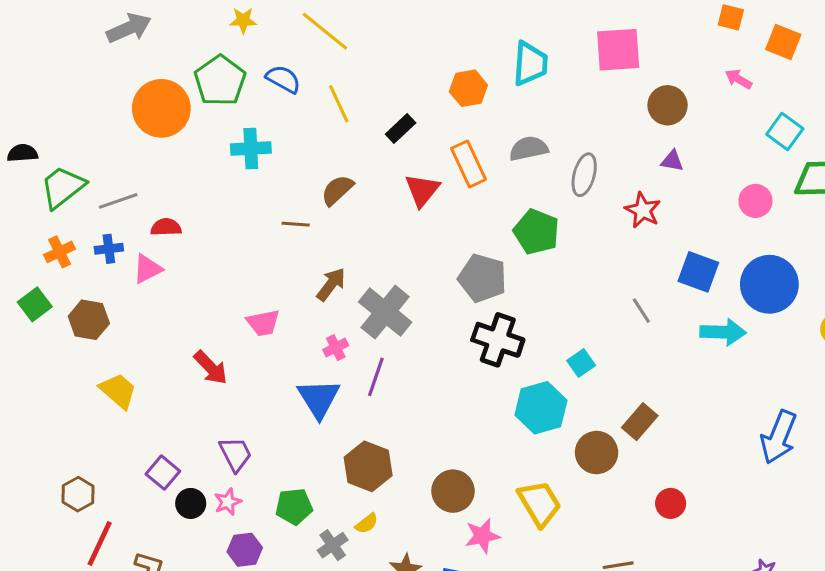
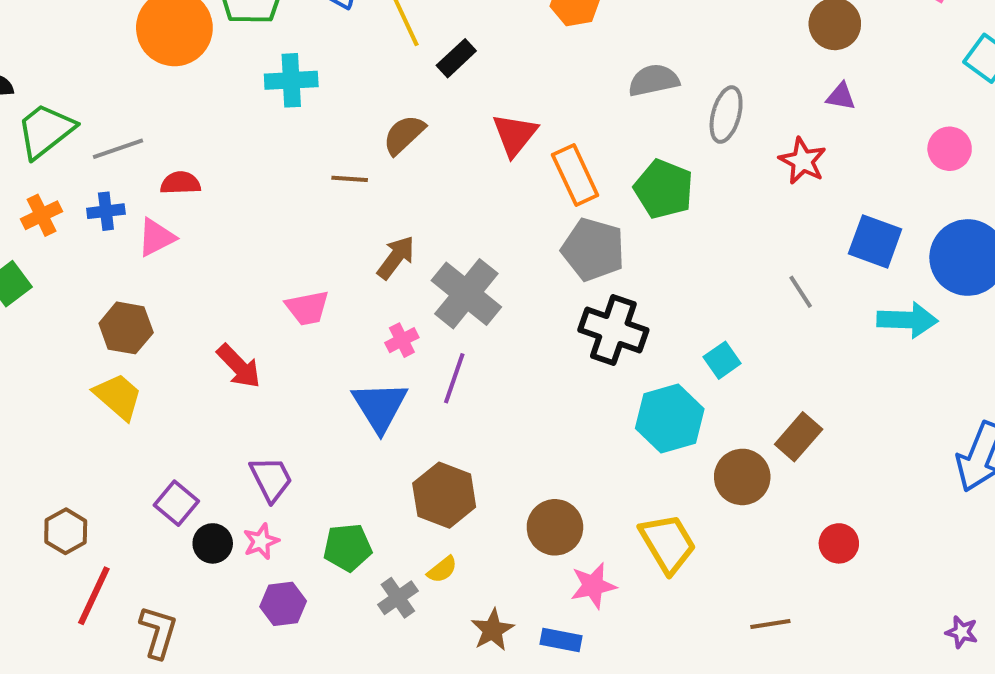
black rectangle: (401, 128) -> (456, 58), moved
orange rectangle: (468, 164) -> (575, 175), moved
brown hexagon: (89, 320) -> (126, 328), moved

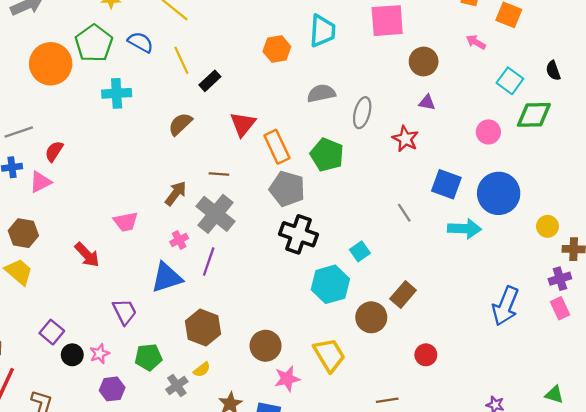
brown line: (350, 179) -> (219, 174), moved
red semicircle: (180, 183) -> (54, 151), turned -55
blue triangle: (380, 406) -> (167, 278), turned 44
purple trapezoid: (271, 479) -> (125, 312), moved

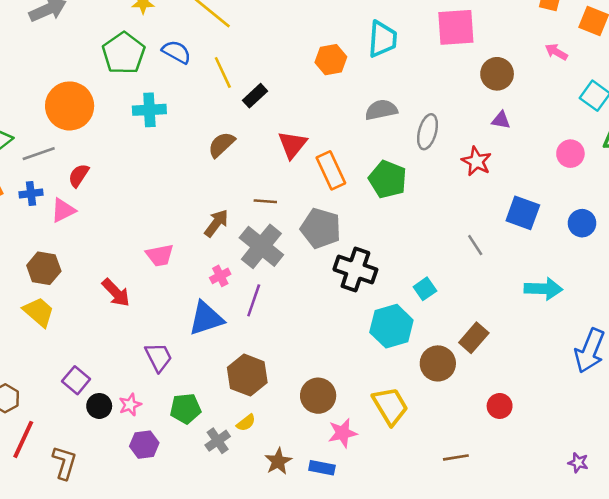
orange circle: (51, 64) -> (70, 106), moved
gray pentagon: (287, 189) -> (321, 228), moved
blue circle: (499, 193) -> (582, 223), size x0.6
cyan arrow: (464, 229) -> (543, 289), moved

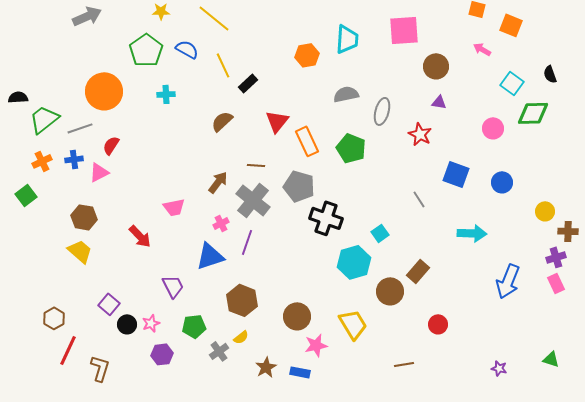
cyan cross: (149, 110) -> (166, 94), size x0.7

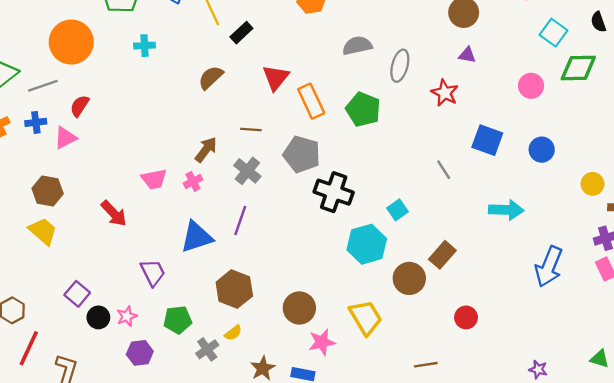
gray cross: (253, 200) -> (247, 171), size x0.7
pink cross: (221, 223) -> (193, 182), moved

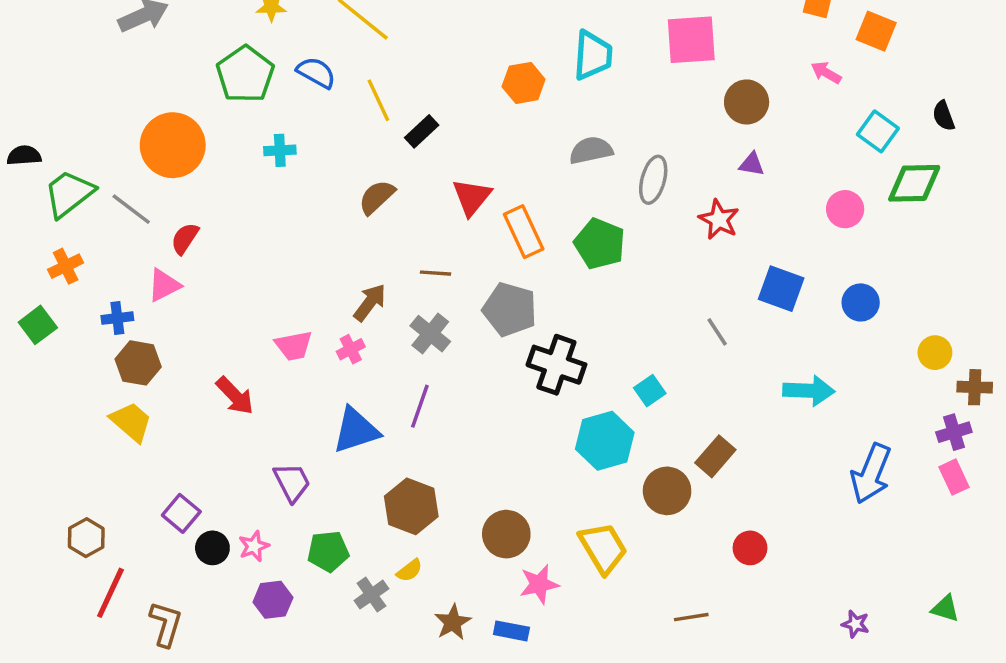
gray line: (43, 86) -> (131, 209), turned 56
blue cross: (36, 122) -> (117, 318), moved

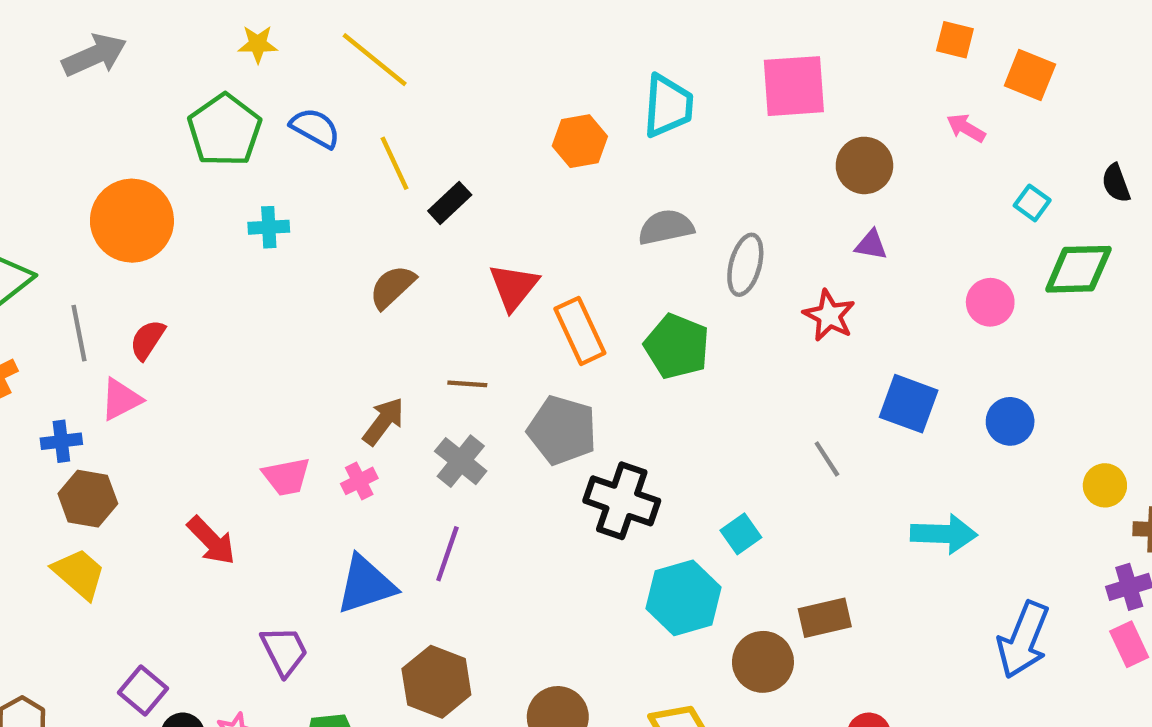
cyan square: (878, 131) -> (1032, 203), size x0.7
gray line: (131, 209) -> (79, 333), moved, turned 42
brown rectangle: (715, 456) -> (825, 618), turned 36

